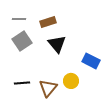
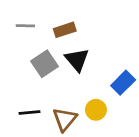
gray square: (22, 41) -> (44, 64), moved
blue rectangle: (91, 61) -> (123, 83), turned -72

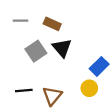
brown rectangle: (65, 30) -> (52, 24), turned 42
yellow circle: (96, 110) -> (89, 88), moved

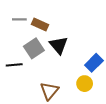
brown rectangle: (52, 24) -> (40, 25), moved
black line: (24, 90) -> (14, 65), moved

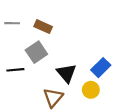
gray line: (19, 19) -> (12, 23), moved
black triangle: (59, 45) -> (66, 73), moved

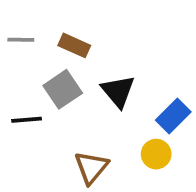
black triangle: (66, 73) -> (118, 91), moved

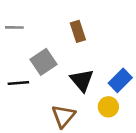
brown rectangle: (74, 45) -> (78, 31), moved, turned 48
black triangle: (118, 91) -> (82, 80), moved

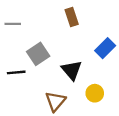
brown rectangle: (78, 31) -> (72, 17), moved
blue rectangle: (120, 80) -> (105, 48), moved

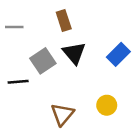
brown rectangle: (72, 17) -> (64, 21), moved
black triangle: (72, 70) -> (74, 53), moved

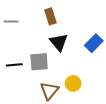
gray square: (43, 61) -> (39, 62), moved, turned 30
yellow circle: (107, 105) -> (73, 83), moved

